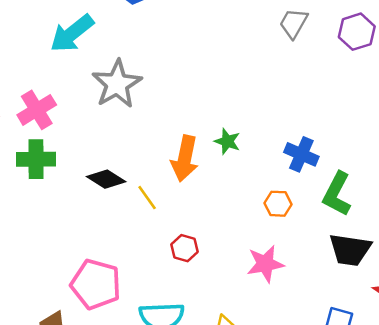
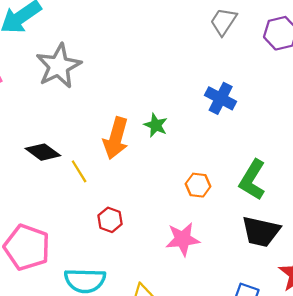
blue cross: (301, 154) -> (221, 98), moved

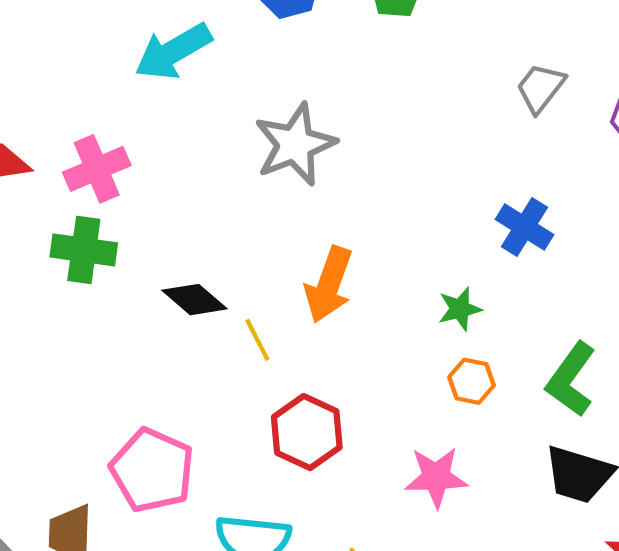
gray star: (59, 66) -> (295, 144), moved
green star: (156, 125) -> (460, 309), moved, turned 30
red hexagon: (110, 220) -> (307, 432), size x1.6

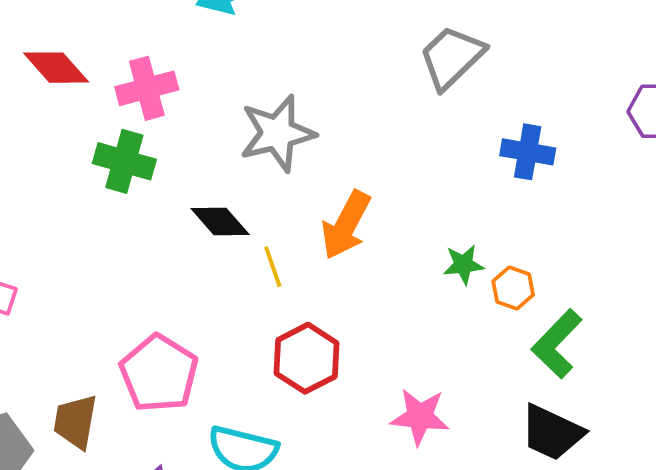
gray trapezoid: (540, 88) -> (452, 57), moved, size x1.4
gray star: (295, 144) -> (277, 133), moved
blue cross: (524, 227) -> (528, 152), moved, turned -30
orange hexagon: (472, 381) -> (513, 288), moved

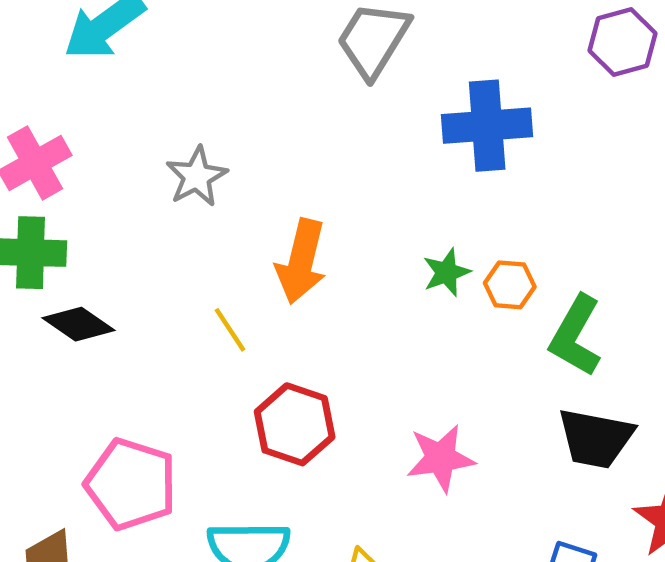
gray star: (277, 133) -> (197, 177), size x0.7
blue cross: (528, 152) -> (487, 126), size x1.4
black diamond: (220, 221) -> (79, 324), moved

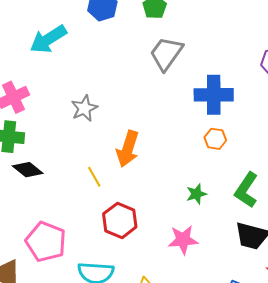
green star: (446, 272) -> (196, 194), moved
orange hexagon: (510, 285) -> (215, 139), moved

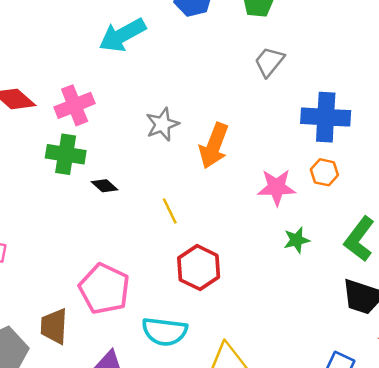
gray trapezoid: (166, 53) -> (269, 62), size x0.7
orange arrow: (128, 149) -> (214, 146), moved
black diamond: (28, 170) -> (105, 186), moved, size x0.7
pink star: (183, 240) -> (277, 187), moved

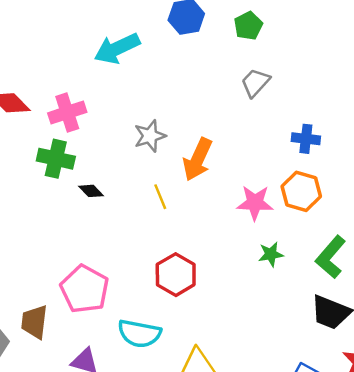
blue cross: (326, 117) -> (306, 139), size x0.6
orange hexagon: (324, 172) -> (301, 191), size x1.5
yellow line: (170, 211) -> (160, 197), moved

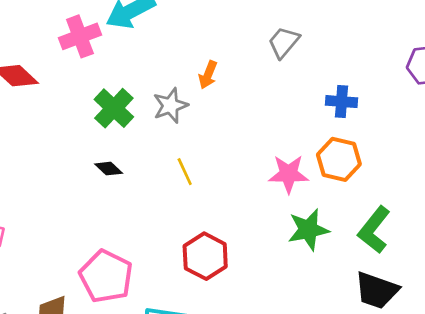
pink cross: (67, 113) -> (80, 36), moved
green cross: (56, 159) -> (114, 108), moved, turned 33
orange arrow: (198, 159) -> (208, 75), moved, size x0.6
green star: (271, 254) -> (308, 230), size x1.5

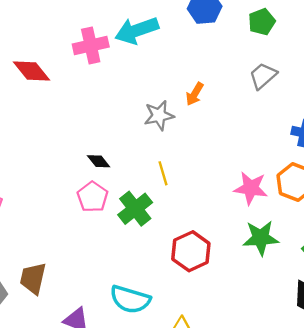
green cross: (114, 108) -> (135, 209), moved
red hexagon: (205, 256) -> (191, 251), moved
pink pentagon: (106, 276) -> (93, 197), moved, size x0.7

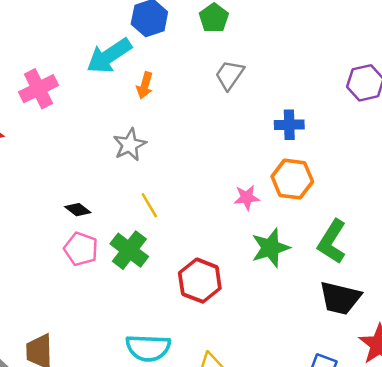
cyan arrow: (137, 30) -> (109, 56), moved
orange arrow: (195, 94) -> (145, 85), moved
pink star: (251, 188) -> (247, 198), size x0.7

